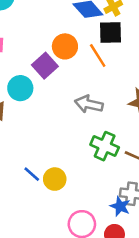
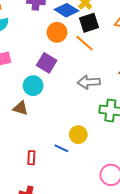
orange circle: (65, 46) -> (57, 32), moved
yellow circle: (55, 179) -> (78, 135), moved

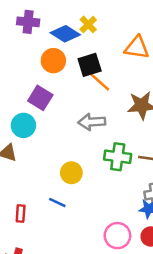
black square: (89, 23) -> (90, 65), moved
orange line: (84, 43) -> (99, 82), moved
yellow circle: (78, 135) -> (71, 173), moved

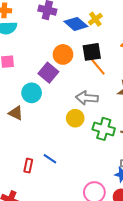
orange circle: (53, 61) -> (63, 54), moved
yellow circle: (71, 173) -> (75, 118), moved
red rectangle: (21, 214) -> (28, 166), moved

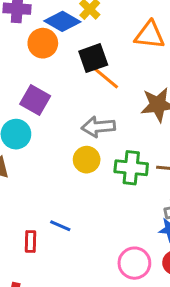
orange circle: (63, 54) -> (43, 43), moved

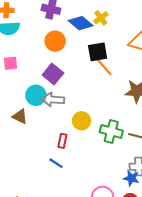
orange circle: (43, 43) -> (55, 41), moved
gray arrow: (98, 127) -> (53, 99), moved
red rectangle: (30, 241) -> (62, 141), moved

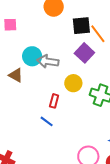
black square: (98, 52) -> (81, 26), moved
purple square: (53, 74) -> (84, 53), moved

